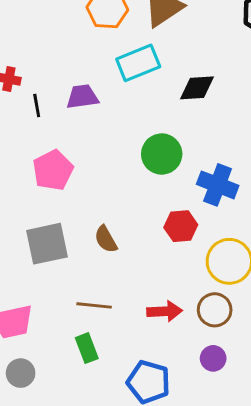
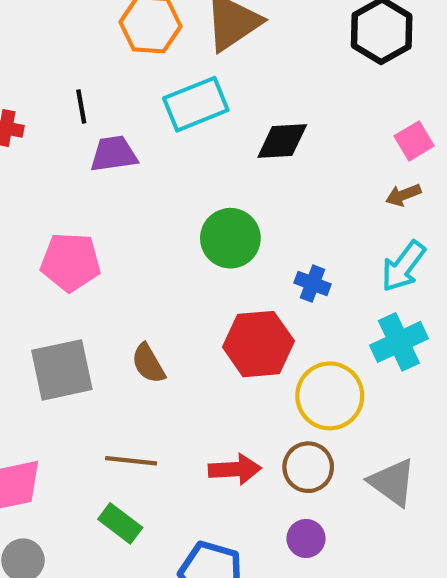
black line: (37, 106) -> (81, 106), moved
pink pentagon: (53, 170) -> (71, 262), turned 30
blue cross: (218, 185) -> (312, 284), size x0.6
red hexagon: (181, 226) -> (258, 344), size x1.4
green rectangle: (87, 348) -> (120, 523), turned -32

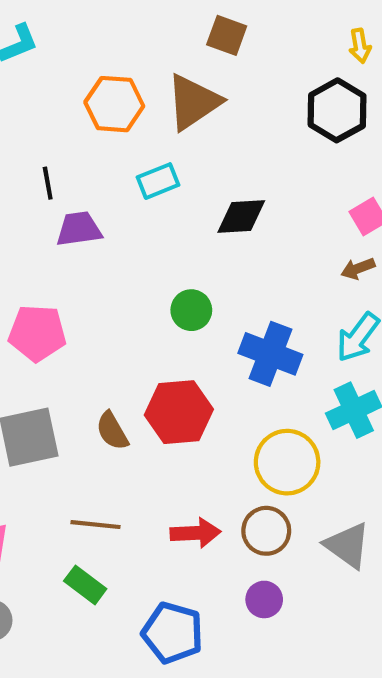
cyan rectangle: (196, 104) -> (158, 181), size x0.7
green circle: (230, 238) -> (191, 310), size x0.7
blue cross: (312, 284) -> (270, 354), size x1.8
red hexagon: (258, 344) -> (179, 412), moved

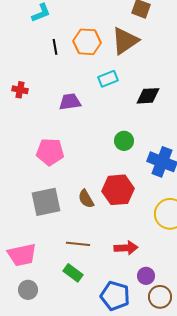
black line: (48, 183) -> (55, 47), moved
brown circle: (266, 531) -> (160, 297), moved
purple circle: (264, 599) -> (146, 276), moved

